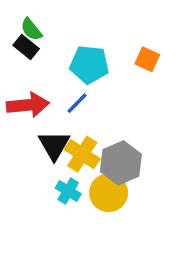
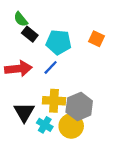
black rectangle: (26, 47) -> (30, 34), moved
black triangle: (54, 145) -> (24, 112), moved
yellow cross: (82, 154) -> (54, 101), turned -30

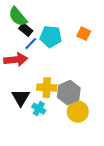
green semicircle: (21, 19) -> (18, 17), size x1.5
blue line: (51, 67) -> (31, 44), moved
yellow circle: (71, 126) -> (78, 112), moved

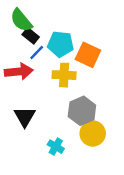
orange square: (84, 34) -> (88, 55), moved, size x1.5
yellow cross: (47, 88) -> (64, 75), moved
cyan cross: (39, 109) -> (56, 147), moved

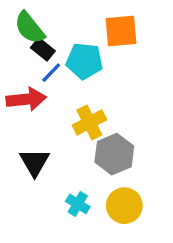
orange square: (88, 55) -> (121, 31), moved, turned -30
yellow cross: (64, 75) -> (89, 122), moved, turned -30
yellow circle: (93, 133) -> (124, 206), moved

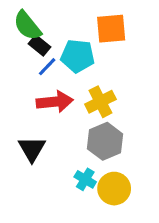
red arrow: (26, 99) -> (55, 102), moved
yellow cross: (89, 122) -> (100, 102), moved
cyan cross: (78, 204) -> (85, 179), moved

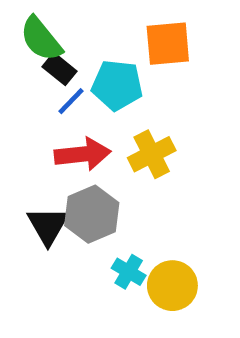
gray hexagon: (105, 141) -> (92, 214), moved

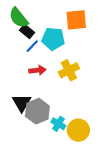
red arrow: (83, 154) -> (37, 70), size x0.7
gray hexagon: (92, 214) -> (37, 111), moved

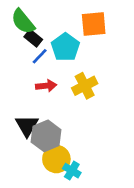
cyan pentagon: (53, 39) -> (65, 47), turned 30
cyan cross: (58, 124) -> (72, 171), moved
yellow circle: (78, 130) -> (56, 159), moved

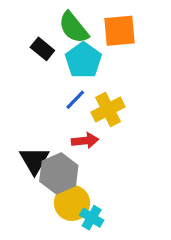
green semicircle: (23, 21) -> (74, 28), moved
blue line: (40, 56) -> (75, 100), moved
red arrow: (46, 86) -> (85, 141), moved

